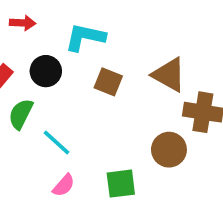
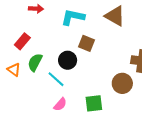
black circle: (46, 71) -> (68, 60), moved
brown triangle: (169, 75) -> (115, 16), moved

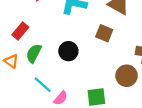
brown square: (87, 43) -> (104, 33), moved
cyan line: (56, 79) -> (43, 85), moved

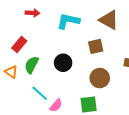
brown square: (104, 33) -> (96, 46), turned -35
brown circle: (127, 76) -> (100, 78), moved

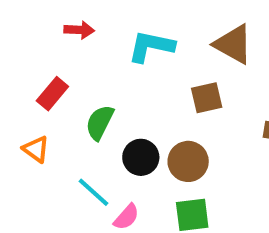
black circle: (63, 63) -> (141, 157), moved
green semicircle: (32, 65) -> (100, 122), moved
brown circle: (100, 78) -> (188, 161), moved

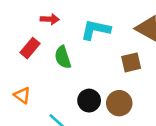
red rectangle: (52, 94) -> (30, 48), moved
green semicircle: (100, 122) -> (63, 57), moved, turned -45

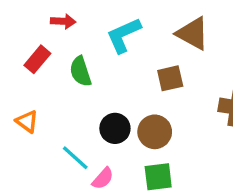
cyan L-shape: (96, 30) -> (124, 35), turned -36

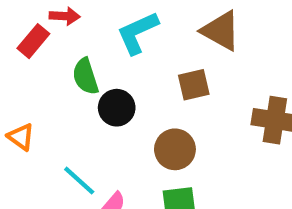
red rectangle: (37, 59) -> (33, 41), moved
black circle: (115, 128) -> (117, 108), moved

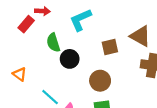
brown triangle: (221, 31) -> (140, 36), moved

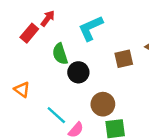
red arrow: (42, 11) -> (48, 18), turned -56
brown circle: (100, 81) -> (103, 104), moved

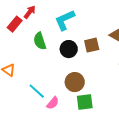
black circle: (78, 72) -> (69, 49), moved

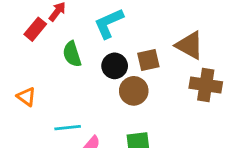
brown circle: (75, 82) -> (134, 91), moved
cyan line: (37, 91) -> (68, 128), turned -48

